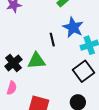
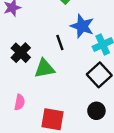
black cross: (13, 63) -> (21, 53), moved

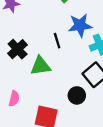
blue star: (82, 26) -> (80, 25), turned -30
black circle: (96, 111) -> (77, 95), moved

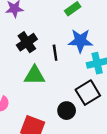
black cross: (18, 49) -> (27, 42), moved

